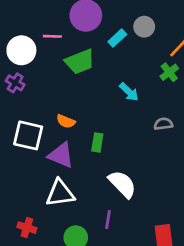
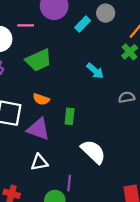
green trapezoid: (80, 62) -> (39, 60), moved
white triangle: (60, 193) -> (39, 162), size x0.7
purple line: (108, 219) -> (69, 183), moved

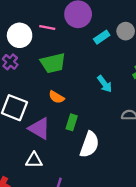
orange semicircle: (41, 99) -> (56, 97), moved
white semicircle: (93, 152) -> (89, 144), moved, turned 55

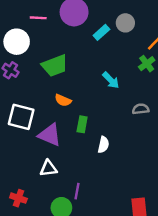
pink line: (47, 27) -> (38, 18), moved
white semicircle: (89, 144) -> (103, 145), size x0.6

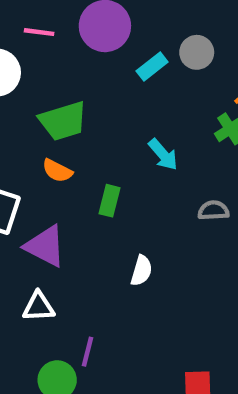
orange semicircle: (63, 100) -> (57, 171), moved
green rectangle: (82, 124) -> (110, 201), moved

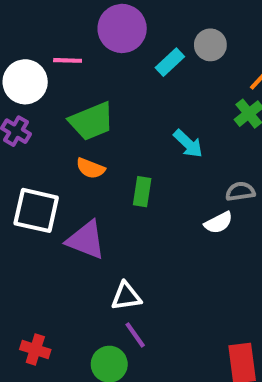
pink line: (39, 32) -> (68, 60), moved
white semicircle: (141, 271) -> (218, 223), moved, turned 52
white triangle: (39, 307) -> (126, 296), moved
purple line: (88, 352) -> (135, 335), turned -44

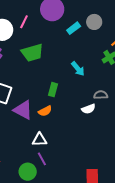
pink line: (68, 60) -> (24, 22), turned -72
orange semicircle: (90, 168) -> (45, 111), moved, turned -56

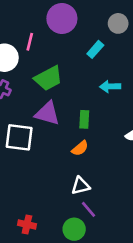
cyan rectangle: (74, 28) -> (95, 49), moved
cyan arrow: (78, 69) -> (110, 86), turned 140
purple triangle: (23, 110) -> (47, 113), moved

